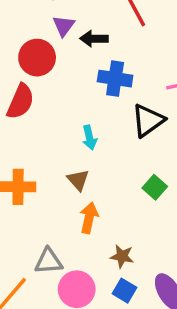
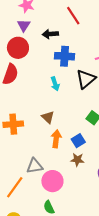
purple triangle: (64, 26) -> (24, 25), moved
cyan arrow: (89, 138) -> (55, 84), moved
blue square: (124, 291) -> (78, 141), moved, turned 32

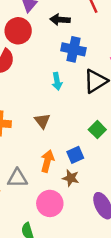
orange arrow: (56, 139) -> (47, 161), moved
pink circle: (52, 181) -> (50, 203), moved

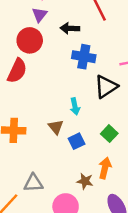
cyan arrow: (57, 81) -> (75, 106), moved
blue square: (75, 155) -> (77, 141), moved
orange arrow: (47, 161) -> (105, 168), moved

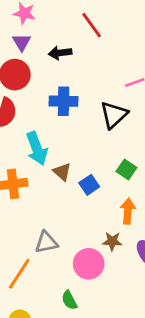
blue cross: (84, 57) -> (64, 101), moved
cyan arrow: (75, 106) -> (37, 148), moved, size x1.6
brown star: (85, 181) -> (112, 241), moved

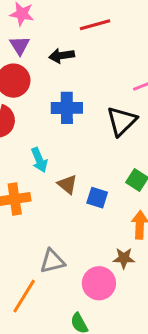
red line: (92, 25) -> (95, 25), turned -68
cyan arrow: (37, 148) -> (39, 160), size x0.7
blue square: (89, 185) -> (97, 198), turned -36

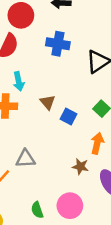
cyan arrow: (39, 160) -> (19, 81), moved
pink circle: (99, 283) -> (70, 206), moved

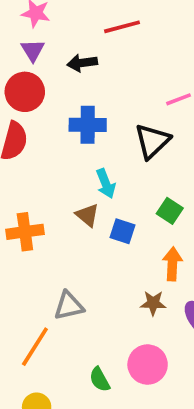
cyan arrow: (19, 81) -> (106, 183), moved

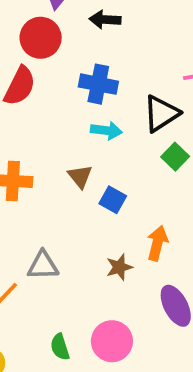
cyan arrow: (106, 183) -> (106, 131), moved, turned -72
green square: (170, 211) -> (175, 157), moved
brown star: (153, 303) -> (119, 267), moved, turned -30

